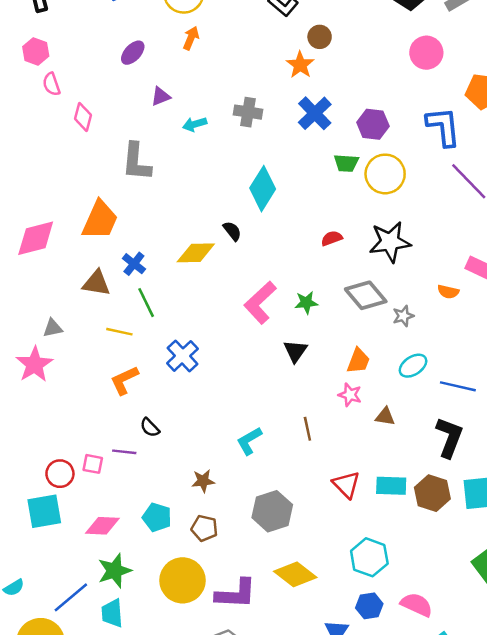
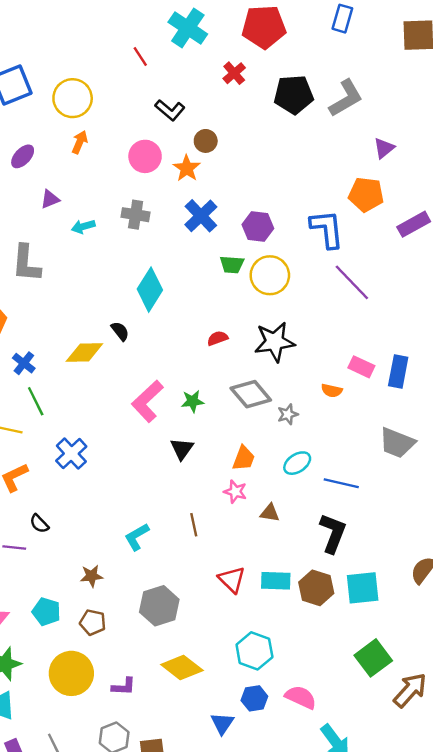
pink circle: (426, 53) -> (145, 156), moved
purple L-shape: (236, 594) -> (124, 687), size x0.6

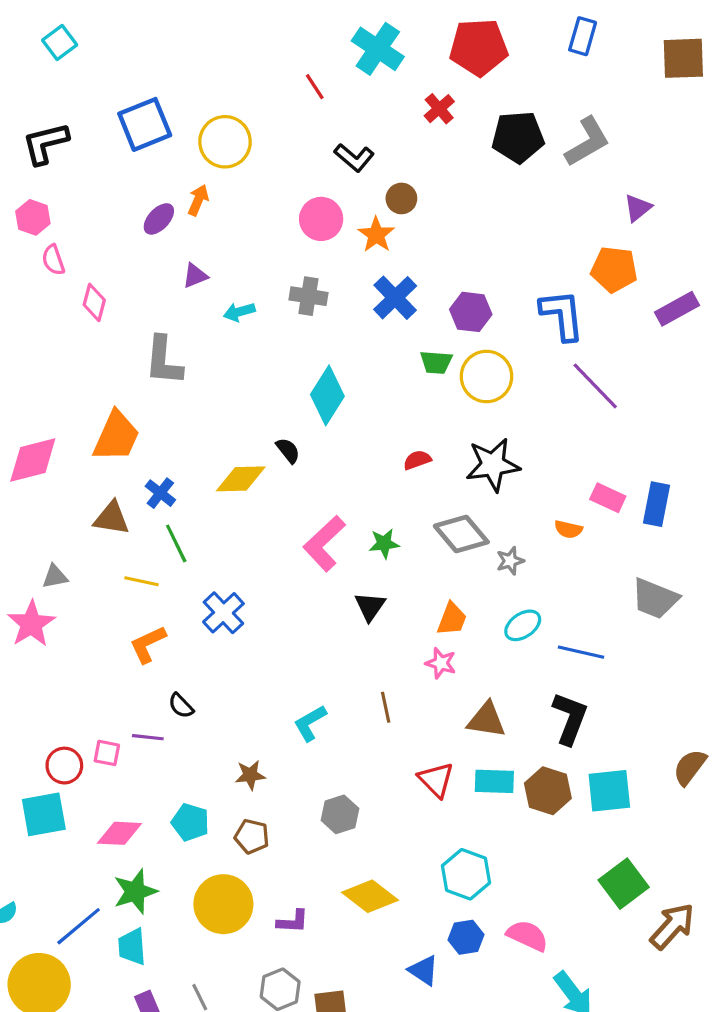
orange arrow: (80, 142) -> (198, 200), moved
brown triangle: (270, 513) -> (486, 720), moved, size x1.5
gray hexagon: (159, 606) -> (340, 814), size x0.7
blue triangle: (222, 723) -> (423, 970), turned -30

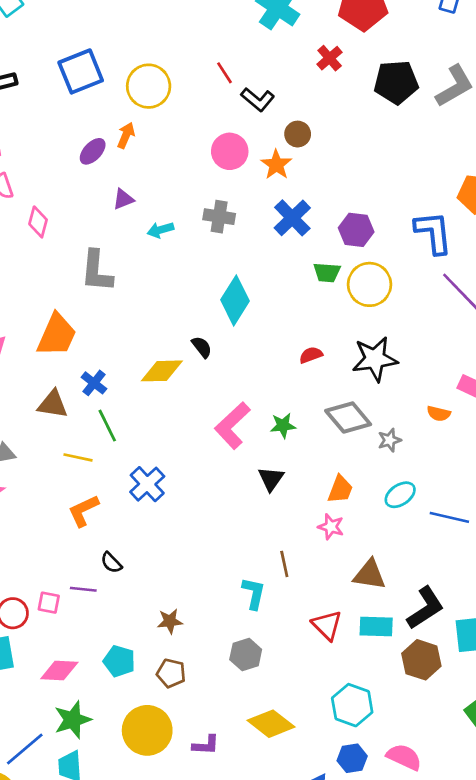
red line: (315, 87) -> (224, 73), moved
black L-shape: (570, 718) -> (425, 608), moved, turned 36
cyan L-shape: (310, 723) -> (254, 593), moved, turned 132
brown hexagon: (548, 791) -> (421, 660), moved

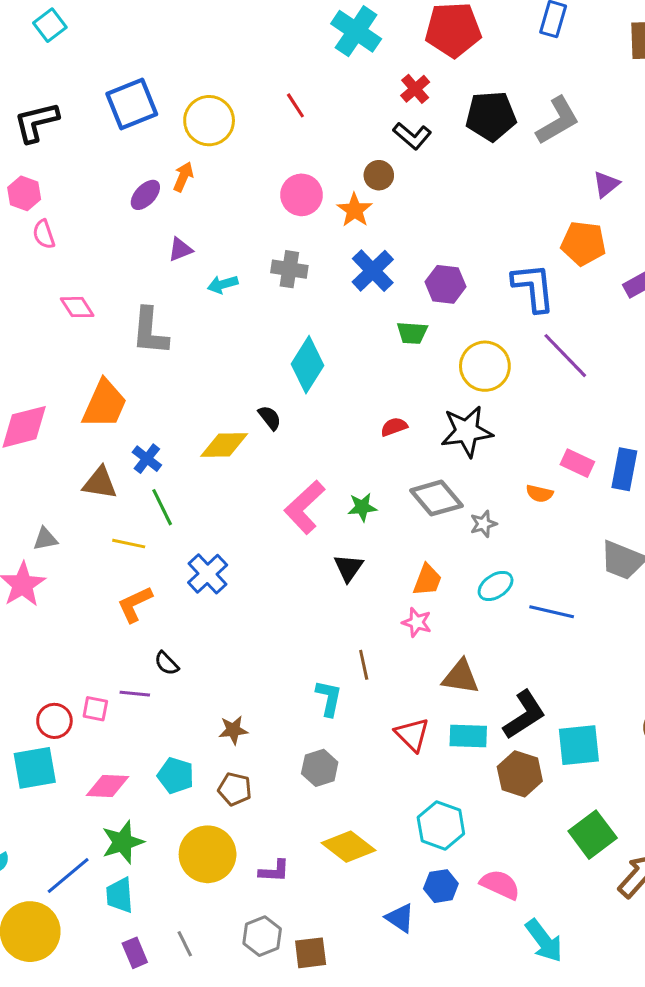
black L-shape: (258, 99) -> (412, 136), moved
pink diamond: (38, 222) -> (77, 307), moved, turned -48
yellow circle: (369, 284) -> (485, 366), moved

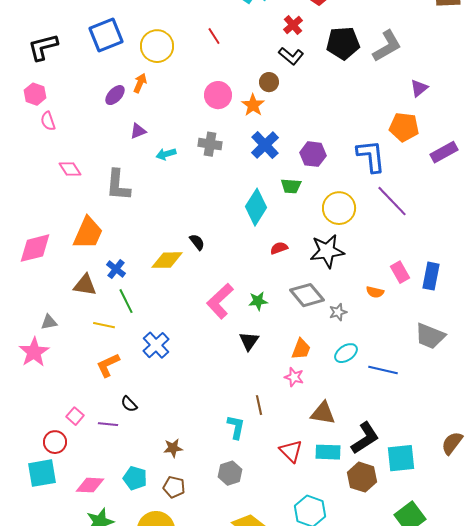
cyan diamond: (308, 365) -> (256, 207), moved
pink rectangle: (577, 463) -> (400, 272), turned 35
pink square: (95, 709) -> (75, 416), moved, turned 30

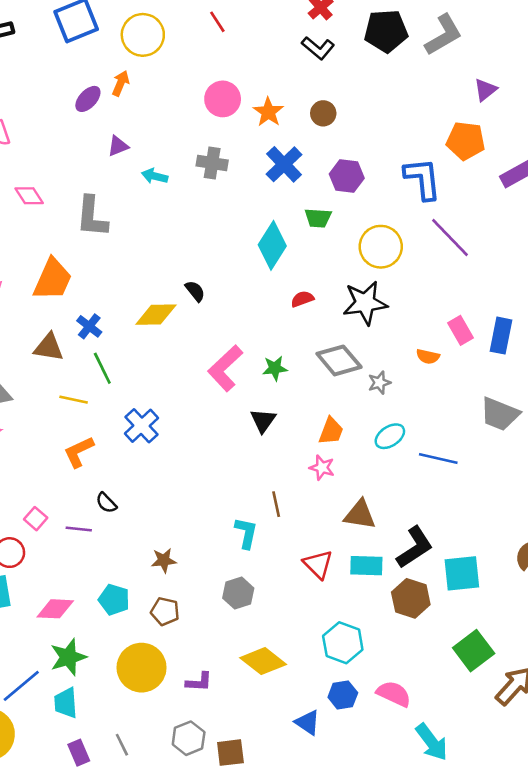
brown circle: (269, 82) -> (323, 113), moved
cyan arrow: (166, 154) -> (155, 176), turned 30

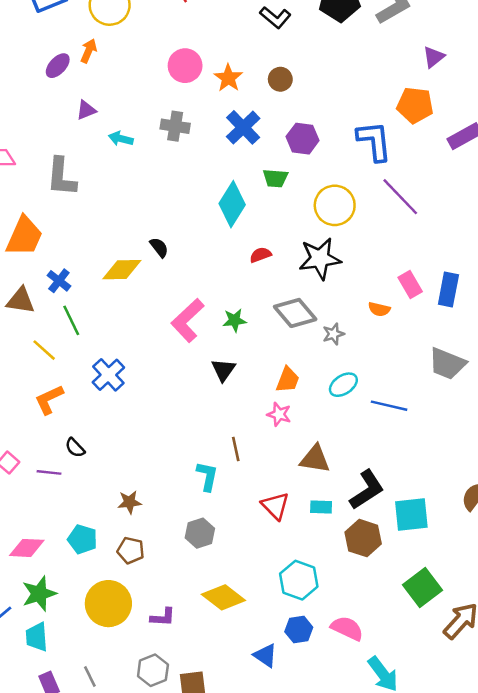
yellow line: (74, 400) -> (44, 350), turned 30
cyan rectangle: (366, 566) -> (321, 507), size x0.7

